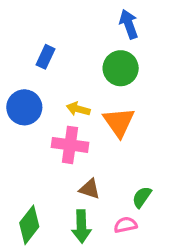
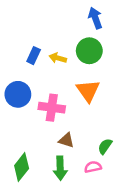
blue rectangle: (46, 57) -> (34, 56), moved
blue circle: (24, 107) -> (18, 94), moved
yellow arrow: (78, 109) -> (58, 58), moved

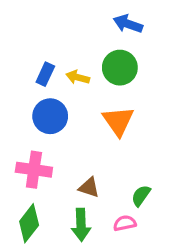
blue arrow: (95, 18) -> (128, 24), turned -50
blue circle: (18, 94) -> (50, 116), moved
pink cross: (52, 108) -> (34, 170), moved

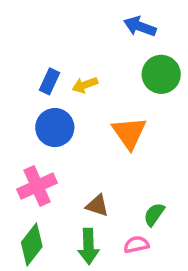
green circle: (120, 68) -> (161, 74), moved
yellow arrow: (78, 77) -> (85, 85), turned -35
pink cross: (34, 170) -> (37, 186), turned -32

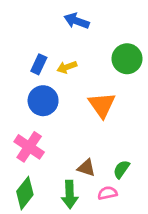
blue arrow: (140, 26) -> (77, 21), moved
pink cross: (37, 186) -> (29, 147), turned -32
brown triangle: (97, 206) -> (86, 168), moved

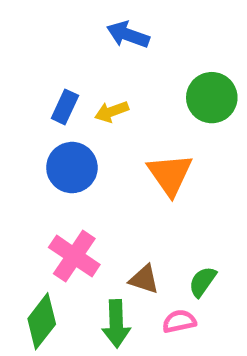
pink cross: (29, 147) -> (74, 256), moved

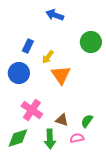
yellow arrow: (112, 112) -> (48, 57), moved, turned -32
blue circle: (72, 168) -> (19, 73), moved
orange triangle: (170, 175) -> (61, 75), moved
green diamond: (42, 321) -> (18, 138), turned 35

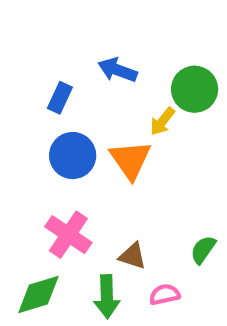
blue arrow: (55, 15) -> (118, 70), moved
yellow arrow: (48, 57) -> (162, 121), moved
blue circle: (19, 73) -> (73, 156), moved
green semicircle: (87, 121) -> (203, 250), moved

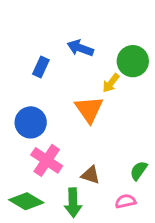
blue circle: (73, 156) -> (31, 122), moved
green diamond: (38, 294) -> (26, 201), turned 48
pink semicircle: (165, 294) -> (125, 201), moved

